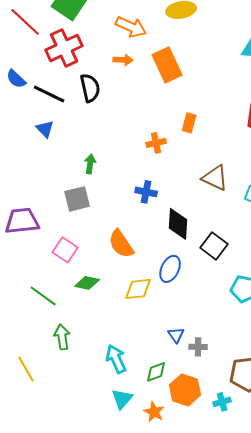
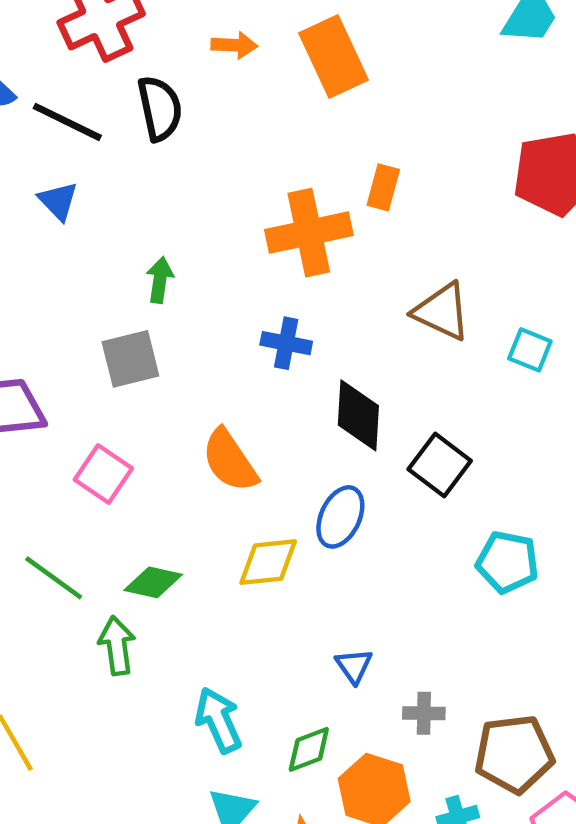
orange cross: (156, 143) -> (309, 233), size x1.8
green diamond: (87, 283) -> (153, 582), moved
green arrow: (62, 337) -> (117, 646), moved
gray cross: (198, 347) -> (424, 713), moved

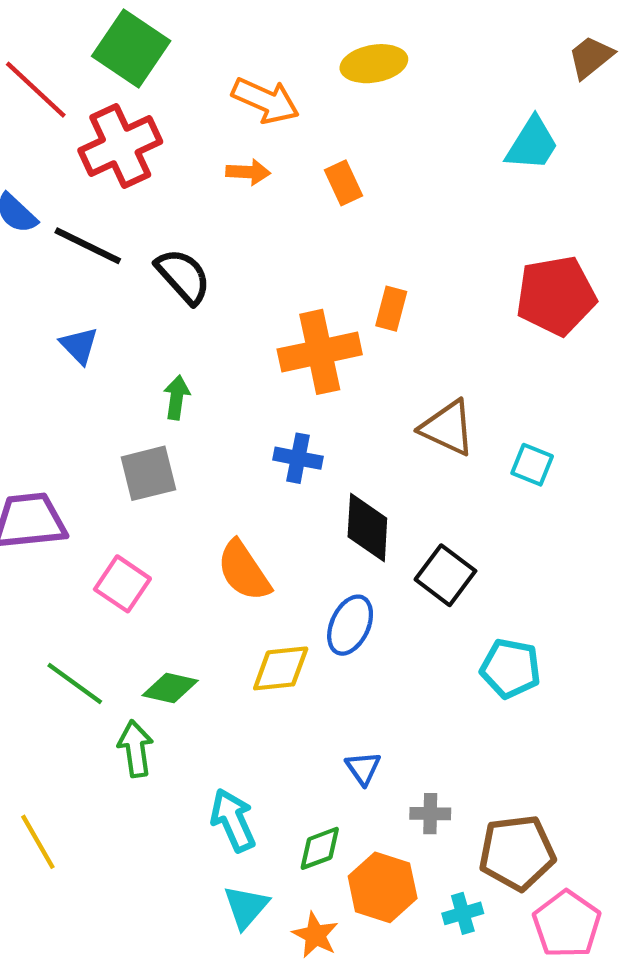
orange rectangle: (334, 56) -> (344, 183), size x0.6
black semicircle: (160, 108) -> (183, 276), moved, turned -30
blue triangle: (58, 201) -> (79, 345), moved

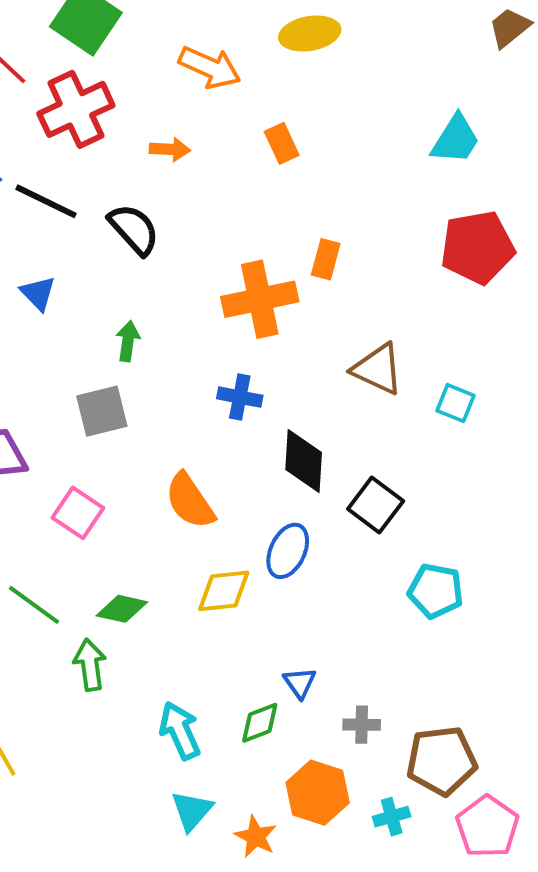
cyan trapezoid: (532, 144) -> (456, 139), moved
orange arrow: (248, 172) -> (170, 149), moved
green diamond: (320, 848) -> (260, 723), moved

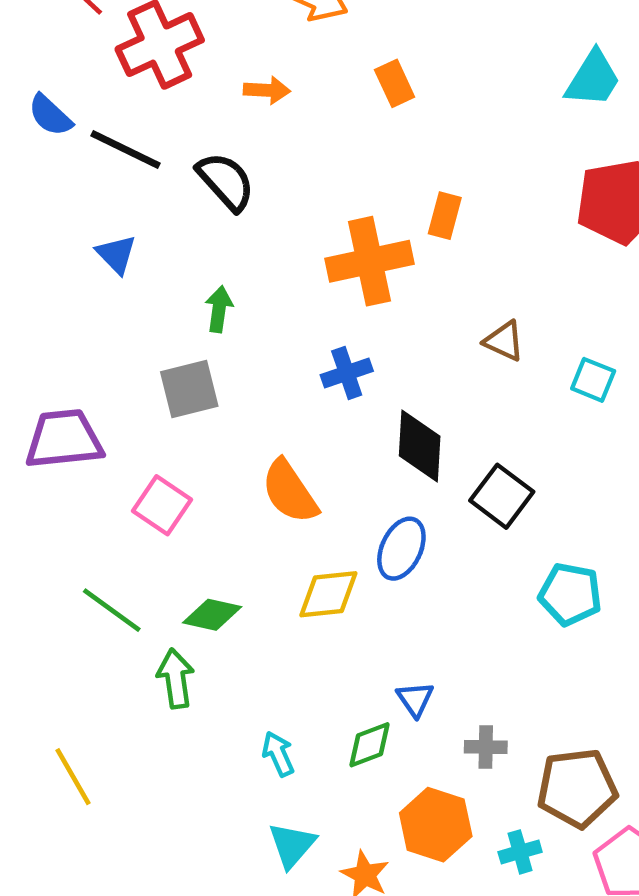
brown triangle: (378, 369) -> (504, 341), size x0.7
blue cross: (240, 397) -> (347, 373), turned -30
cyan arrow: (180, 731) -> (278, 754), size x0.7

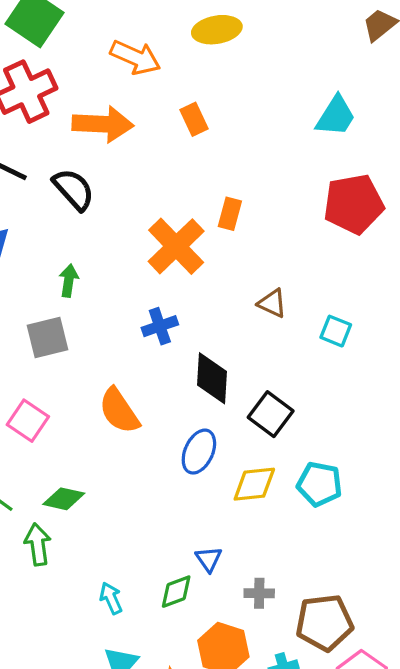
orange arrow: (267, 90) -> (103, 124), size x1.8
orange cross: (369, 261) -> (176, 246), turned -32
yellow diamond: (328, 594) -> (254, 484), moved

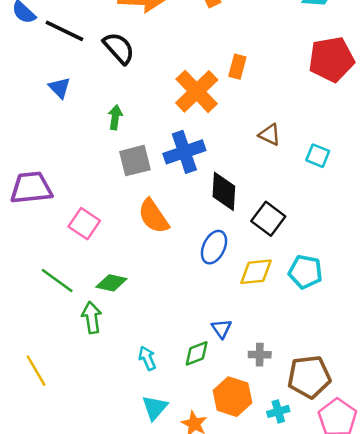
blue cross: (160, 326) -> (184, 152), size x1.5
gray square: (47, 338) -> (135, 161), moved

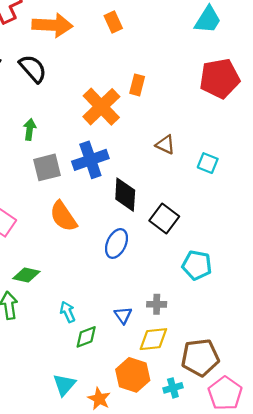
yellow diamond: (256, 272) -> (153, 339), moved
green diamond: (197, 353) -> (86, 337), moved
gray cross: (260, 355) -> (157, 304), moved
cyan arrow: (147, 358) -> (68, 312), moved

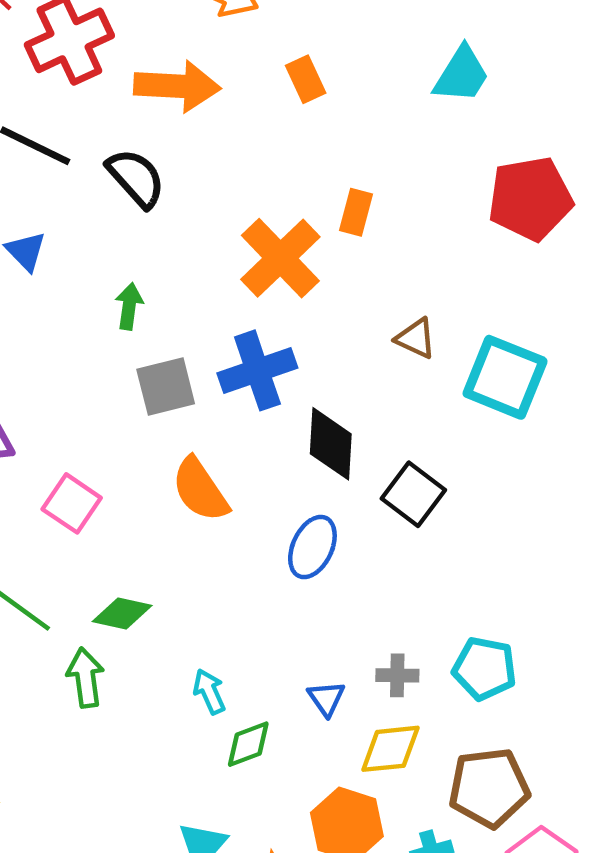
cyan trapezoid: (208, 20) -> (462, 75), moved
cyan square: (208, 163) -> (505, 377), size x1.8
cyan pentagon: (197, 265) -> (484, 669), moved

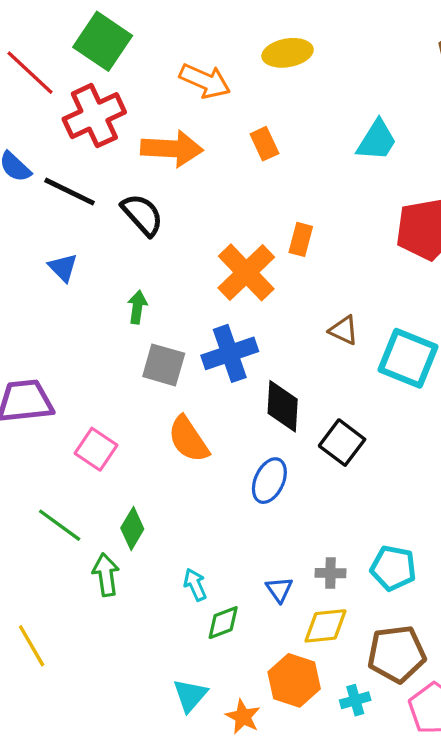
gray square: (166, 387) -> (164, 365), turned 30
green diamond: (122, 614) -> (132, 528), turned -72

